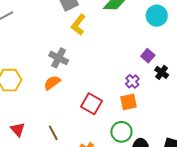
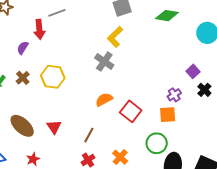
yellow L-shape: (78, 25) -> (115, 37), moved
orange semicircle: (52, 83) -> (104, 100), moved
brown line: (53, 133) -> (89, 135), turned 49

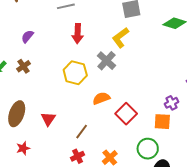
red arrow: (39, 29) -> (78, 34), moved
yellow hexagon: (53, 77) -> (75, 73), moved
brown ellipse: (22, 126) -> (17, 114), turned 60

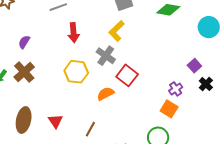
brown cross: (24, 66) -> (24, 72), size x1.5
red square: (126, 114) -> (127, 75), moved
orange square: (162, 122) -> (169, 109), turned 36

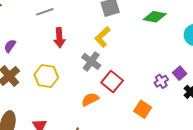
yellow hexagon: (76, 72) -> (46, 76), moved
purple cross: (176, 89) -> (161, 81), moved
orange square: (169, 109) -> (143, 109), moved

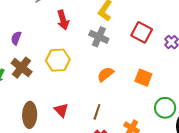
red square: (112, 82) -> (142, 32), moved
orange square: (143, 109) -> (143, 78), moved

